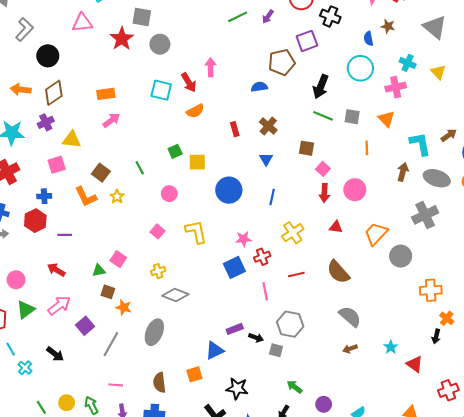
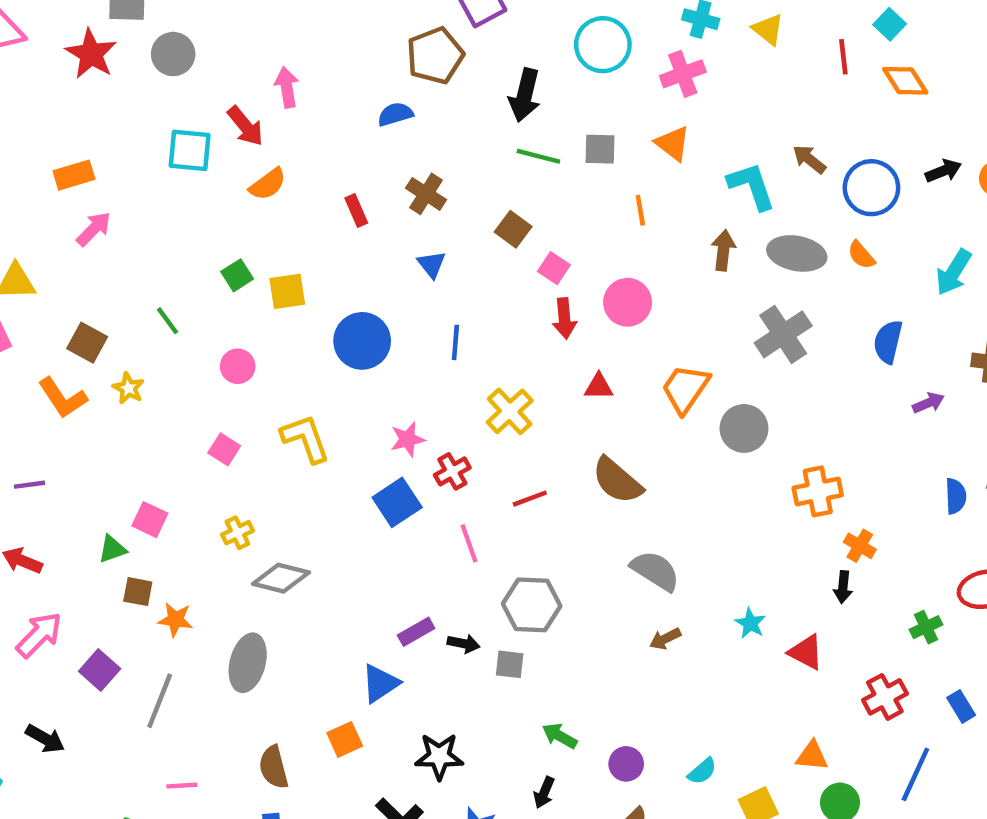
brown arrow: (449, 135) -> (809, 159), turned -98
brown square: (306, 148) -> (513, 229), turned 35

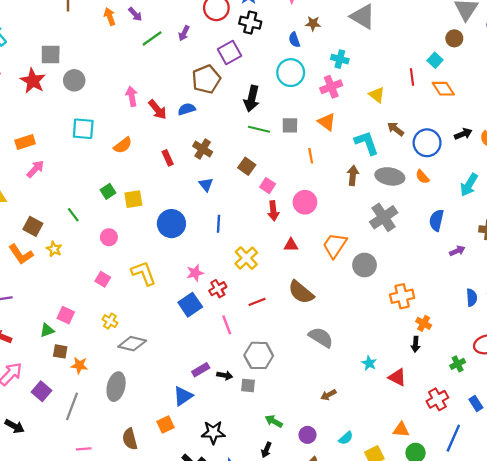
yellow triangle: (768, 29) -> (377, 95), moved
red arrow: (245, 126) -> (158, 110), moved
yellow cross: (237, 533) -> (110, 321), turned -32
brown arrow: (665, 639) -> (328, 395), moved

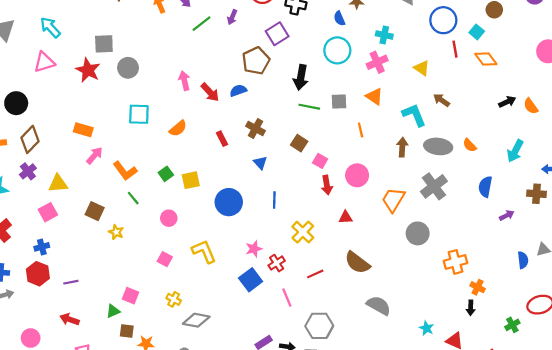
orange rectangle: (25, 142) -> (83, 130), turned 36
blue circle: (427, 143) -> (443, 20), moved
orange trapezoid: (335, 245) -> (393, 200), moved
orange L-shape: (21, 254) -> (125, 171), moved

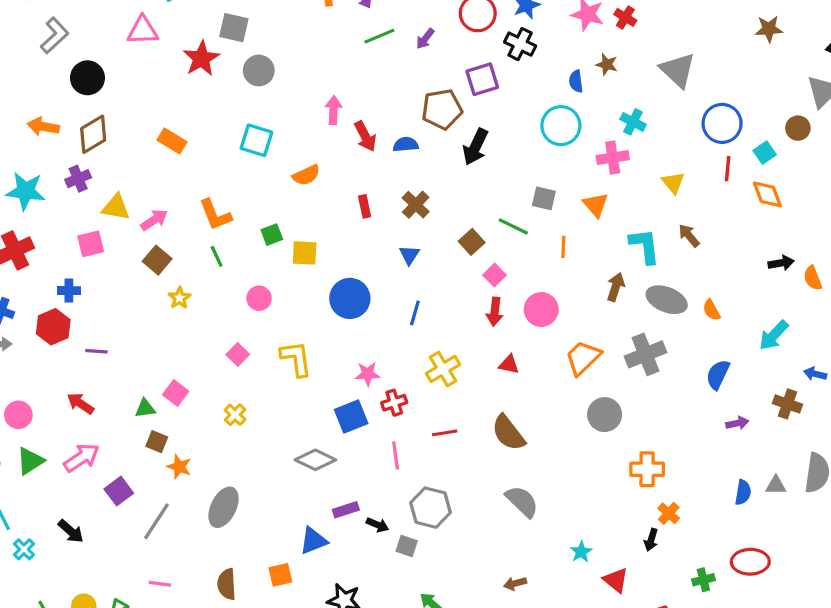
black arrow: (301, 77) -> (475, 147), moved
green line: (309, 107) -> (513, 226), moved
pink arrow: (94, 155) -> (154, 220), moved
gray diamond: (196, 320) -> (315, 460), moved

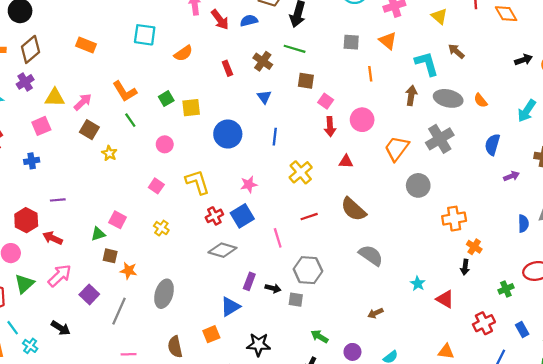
green line: (513, 226) -> (295, 49), moved
brown square: (472, 242) -> (306, 81), turned -30
red hexagon: (53, 327) -> (26, 220), moved
red cross: (394, 403) -> (214, 216), moved
purple rectangle: (346, 510) -> (249, 281), turned -42

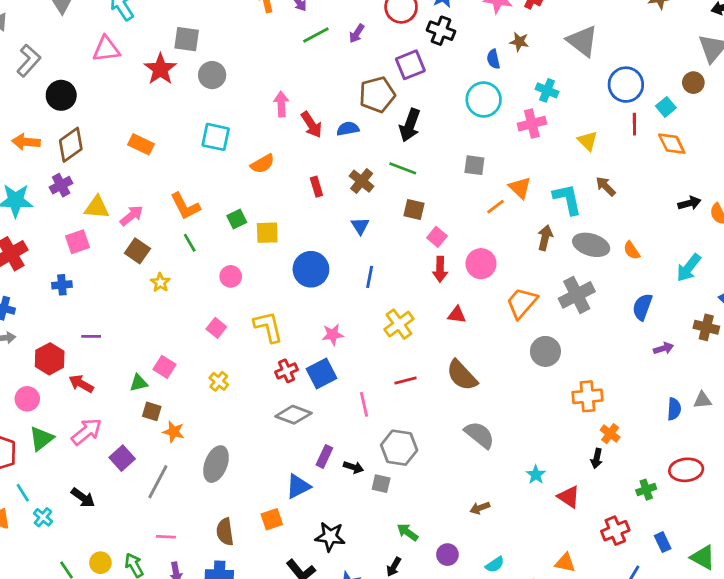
orange triangle: (388, 41) -> (520, 188), moved
orange line: (370, 74) -> (496, 207), turned 56

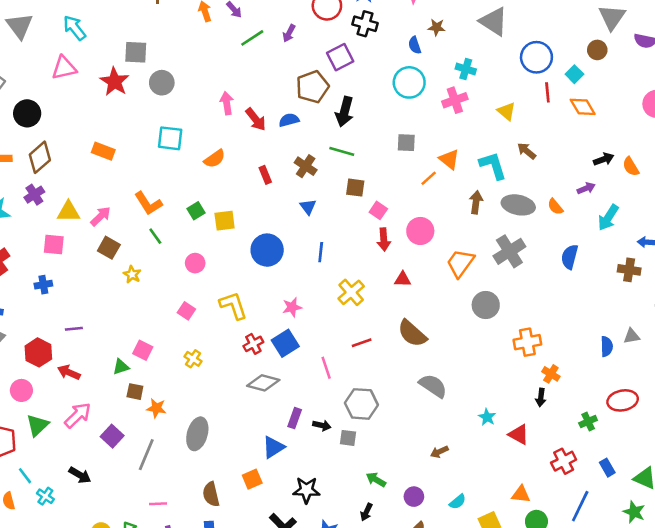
pink square: (77, 242) -> (54, 244), turned 30
purple arrow: (663, 348) -> (586, 188), moved

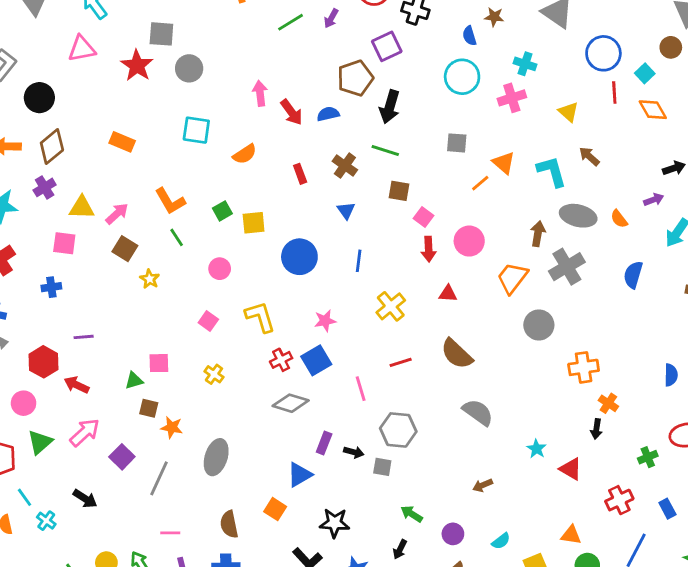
brown arrow: (476, 202) -> (538, 234), moved
pink square: (143, 350) -> (159, 363), turned -30
orange square: (252, 479) -> (275, 509), turned -36

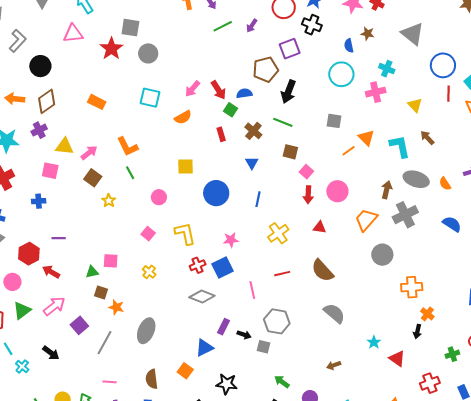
pink arrow: (260, 93) -> (192, 89), moved, turned -138
green square: (222, 211) -> (230, 110), moved, turned -32
blue semicircle: (633, 275) -> (452, 224), turned 102

